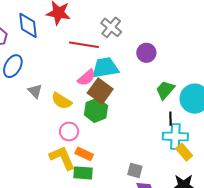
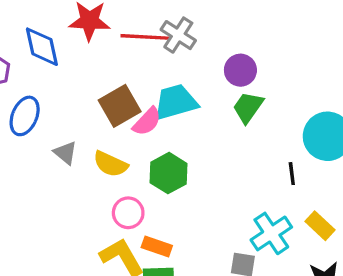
red line: (84, 45) -> (145, 37), moved
green trapezoid: (165, 90) -> (248, 107), moved
brown square: (100, 91) -> (120, 106), moved, turned 30
cyan cross: (175, 137) -> (271, 233), moved, turned -30

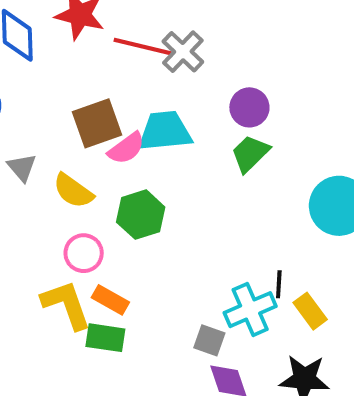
black line: (292, 174) -> (279, 284), moved

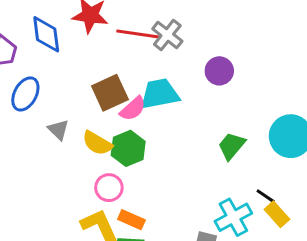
green trapezoid: (250, 153) -> (232, 146), moved
green hexagon: (141, 215) -> (128, 148), moved
black line: (279, 284) -> (266, 196), moved, turned -54

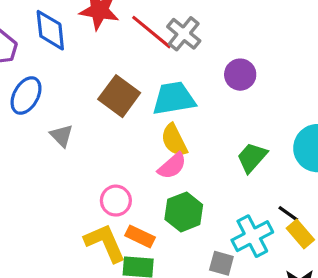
red line: (138, 34) -> (152, 32), turned 30
brown square: (110, 93) -> (119, 96), turned -30
pink semicircle: (133, 109) -> (172, 166), moved
yellow semicircle: (97, 143) -> (174, 140), moved, turned 32
green hexagon: (128, 148) -> (184, 212), moved

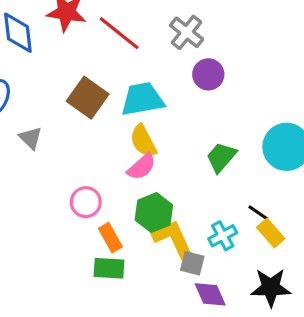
gray cross: (184, 34) -> (187, 32), moved
orange rectangle: (140, 236) -> (110, 238), turned 36
cyan cross: (252, 236) -> (223, 236), size x0.7
yellow L-shape: (105, 243) -> (173, 239), moved

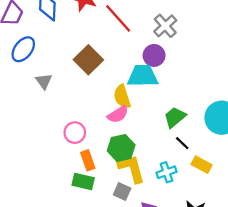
purple circle: (208, 74) -> (154, 55), moved
cyan trapezoid: (142, 99) -> (143, 76), moved
black line: (258, 213) -> (182, 143), moved
yellow rectangle: (271, 233) -> (202, 165), moved, turned -30
gray square: (192, 263) -> (122, 191), moved

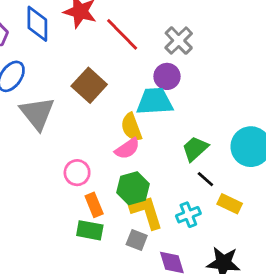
gray triangle: (44, 81) -> (37, 113), size x1.8

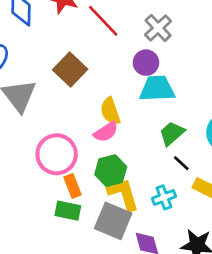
cyan trapezoid: (155, 101) -> (157, 89), moved
pink circle: (77, 173) -> (57, 154), size x1.6
gray square: (137, 240) -> (113, 221), size x1.8

